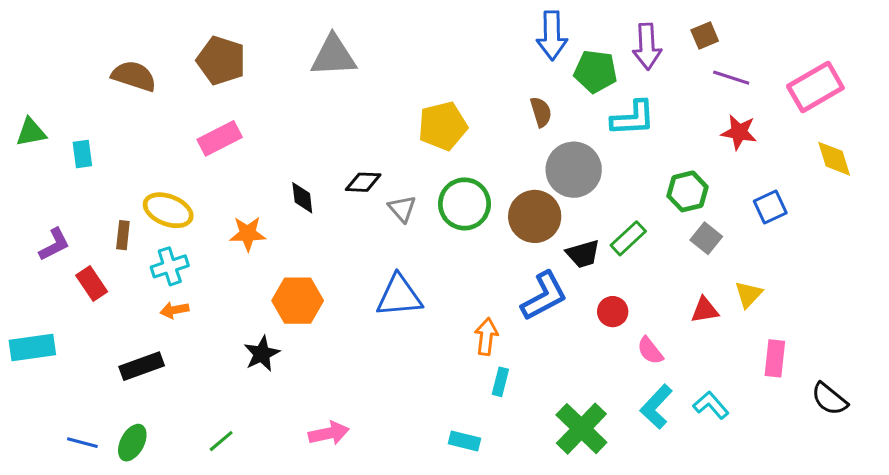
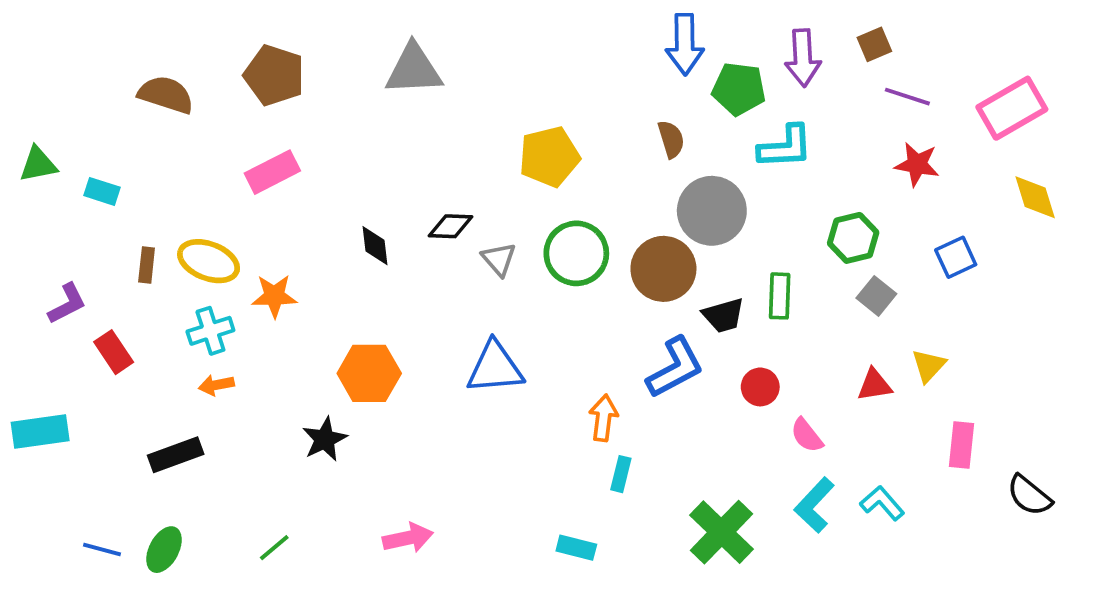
cyan rectangle: (82, 154) -> (102, 191), turned -64
orange star: (248, 234) -> (274, 296), moved
brown rectangle: (123, 235) -> (147, 265), moved
green rectangle: (628, 238) -> (780, 296), turned -45

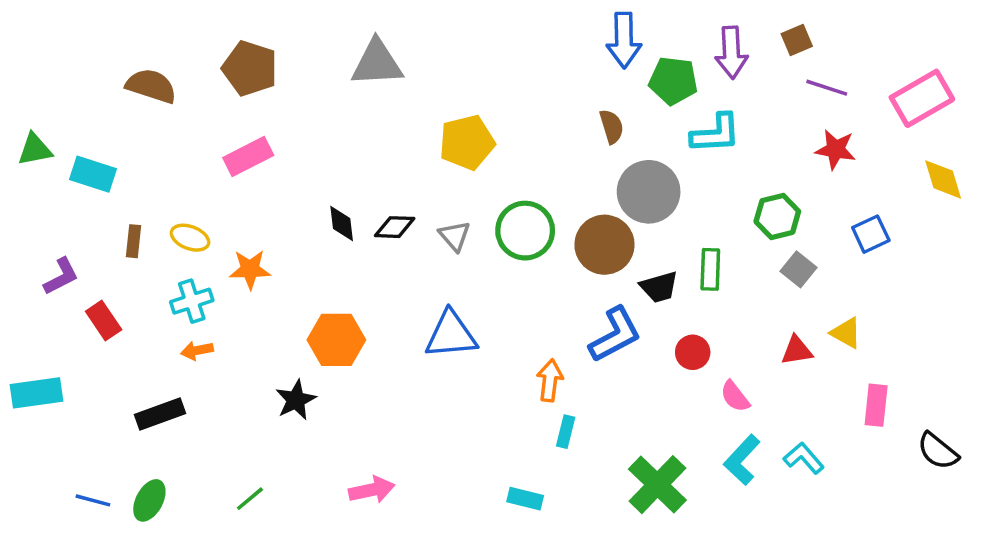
yellow pentagon: (549, 157) -> (467, 142), moved
cyan rectangle: (102, 191) -> (93, 174), size x1.4
black diamond: (450, 226) -> (395, 227), moved
yellow ellipse: (209, 261) -> (190, 238), size x0.7
yellow triangle: (929, 366) -> (846, 333), turned -44

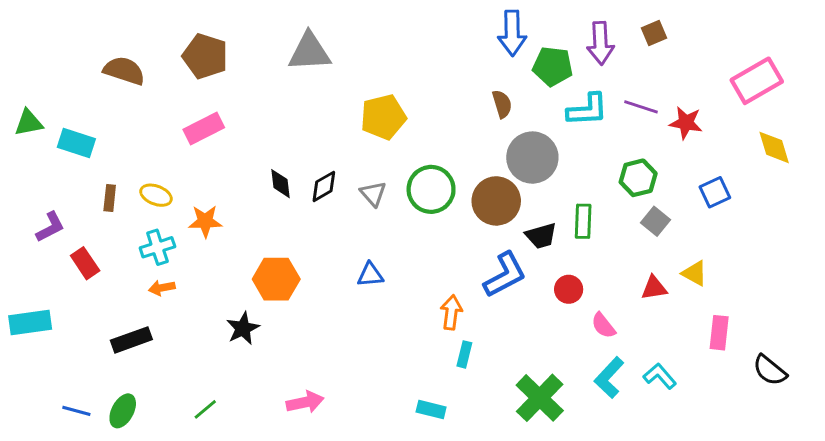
purple line: (827, 88) -> (641, 107), moved
black diamond: (395, 227) -> (324, 186), turned -32
blue triangle: (451, 335) -> (370, 275), size x0.6

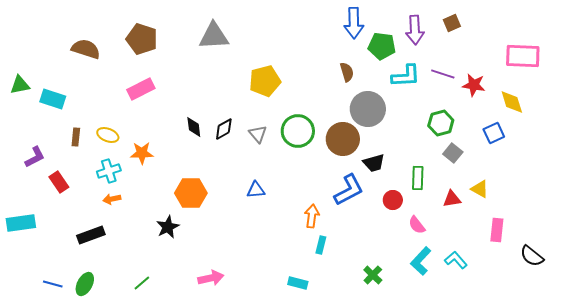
pink rectangle: (757, 81) -> (523, 56), turned 32
yellow diamond: (774, 147) -> (512, 102), moved
green rectangle: (583, 221) -> (418, 178), moved
green cross: (540, 398) -> (373, 275), size x0.6

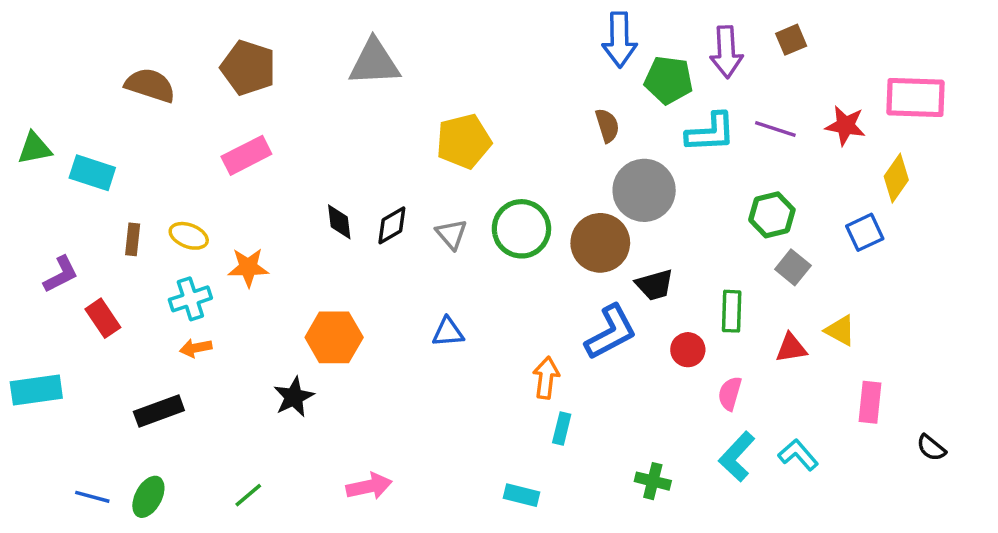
red star: (474, 85) -> (845, 126), moved
yellow diamond: (512, 102) -> (896, 178), turned 52
pink semicircle: (417, 225) -> (730, 393), turned 54
black semicircle: (532, 256) -> (931, 448), size x0.7
green cross: (373, 275) -> (653, 481), turned -30

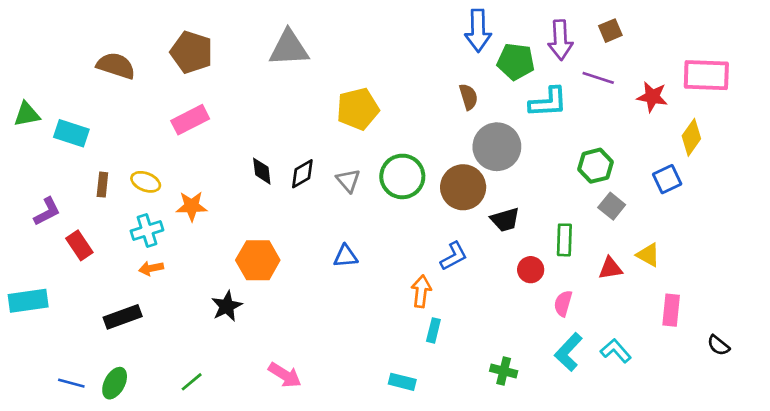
purple line: (775, 129) -> (598, 78), moved
blue L-shape: (611, 332) -> (454, 256), moved, size x0.7
pink arrow: (369, 486) -> (285, 375), turned 44

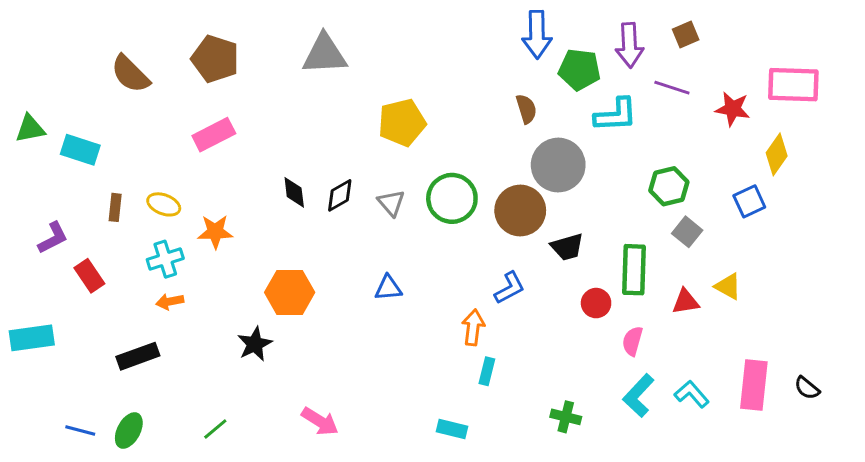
brown semicircle: (116, 66) -> (130, 74), turned -153
green rectangle: (564, 240) -> (634, 270), size x1.4
pink rectangle: (671, 310) -> (754, 385), moved, size x1.4

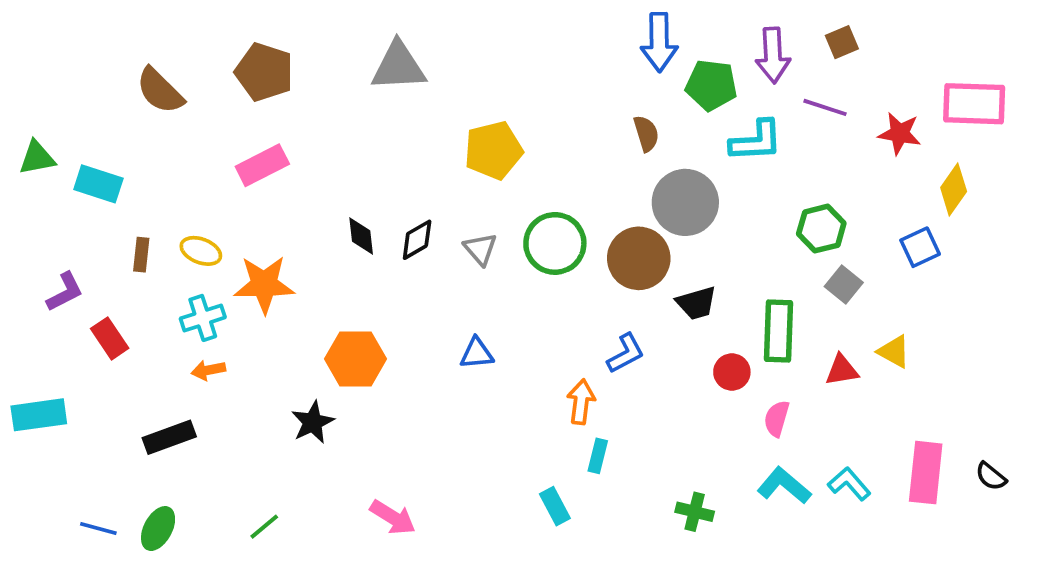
orange star: (215, 232) -> (264, 284), size x1.4
cyan L-shape: (639, 396) -> (784, 486), turned 87
cyan rectangle: (452, 429) -> (555, 506), moved, turned 48

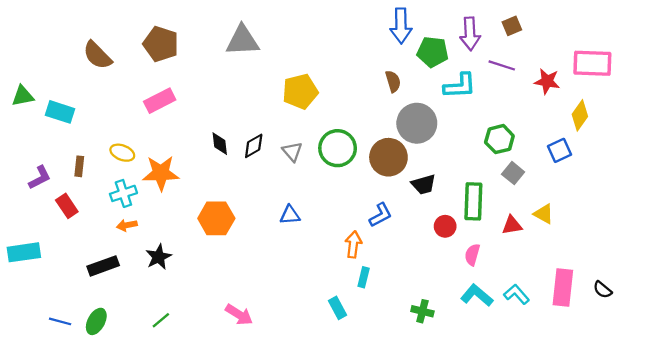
brown rectangle: (141, 255) -> (79, 166), moved
black star: (313, 422) -> (159, 257), moved

